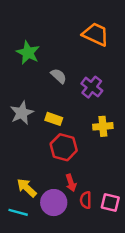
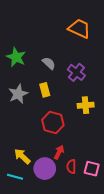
green star: (28, 53) -> (16, 57), moved
yellow rectangle: (54, 119) -> (45, 90), moved, turned 56
red arrow: (71, 183) -> (59, 152), turned -136

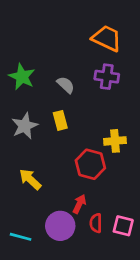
purple cross: (76, 72) -> (107, 77), moved, turned -30
red hexagon: (53, 123) -> (90, 164), moved
yellow arrow: (22, 156) -> (30, 179), moved

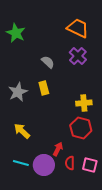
green star: (22, 77) -> (16, 33), moved
purple cross: (107, 77) -> (78, 56), turned 36
red hexagon: (90, 164) -> (81, 128), moved
cyan line: (21, 237) -> (21, 163), moved

